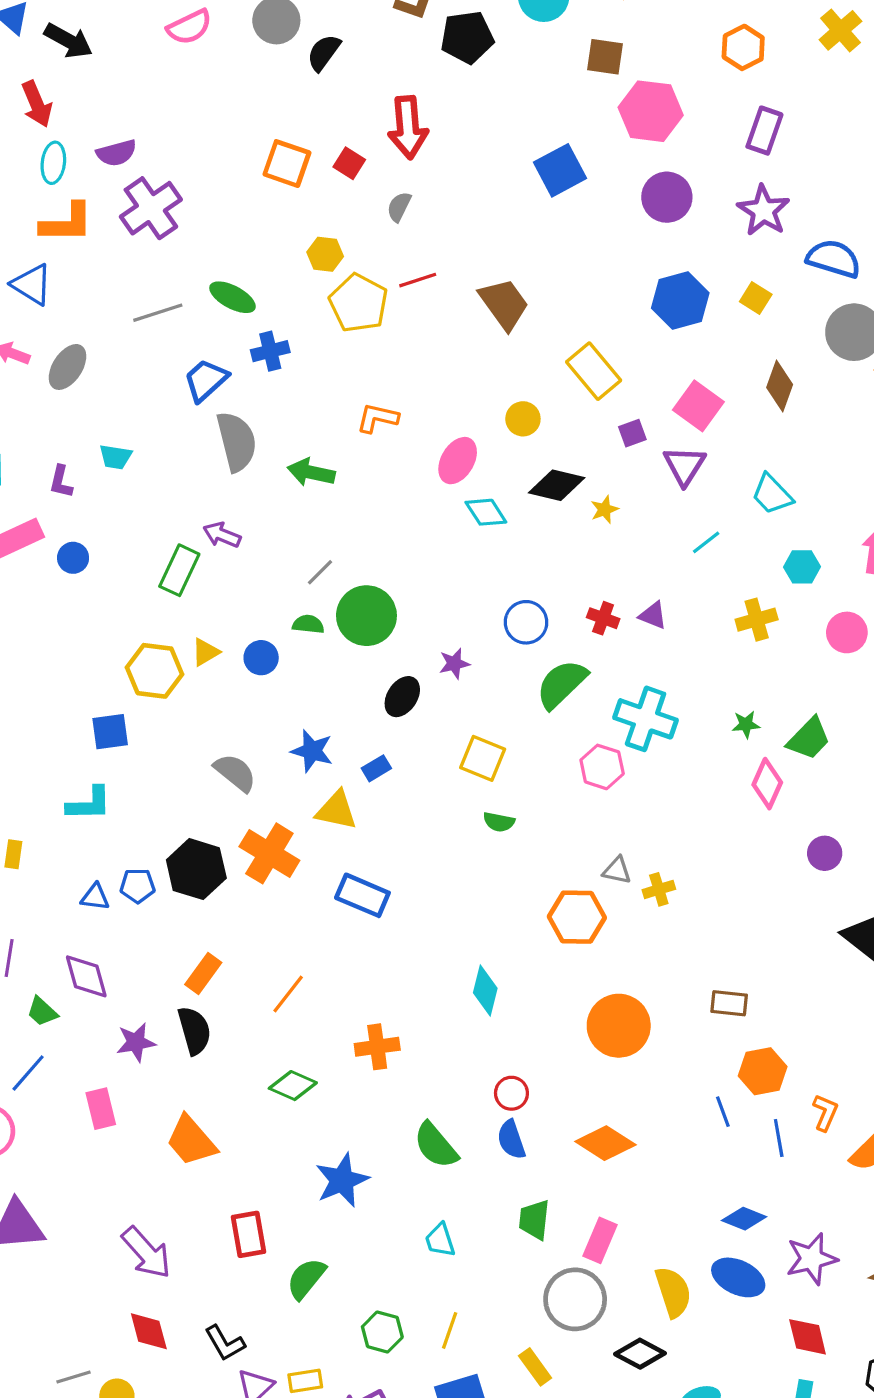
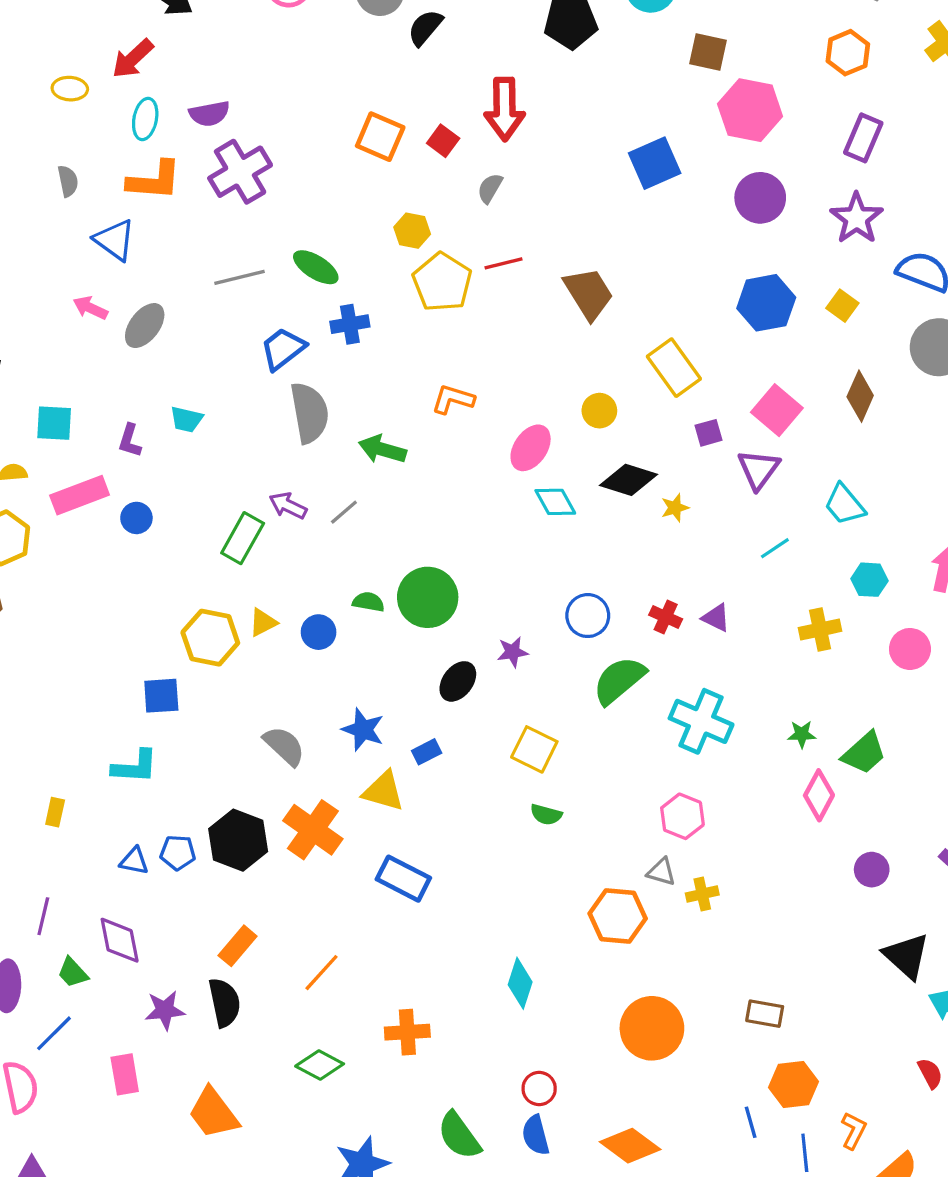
red arrow: (37, 104) -> (133, 59), turned 66
gray line: (320, 572) -> (344, 512), moved
pink hexagon: (602, 767) -> (682, 816), moved

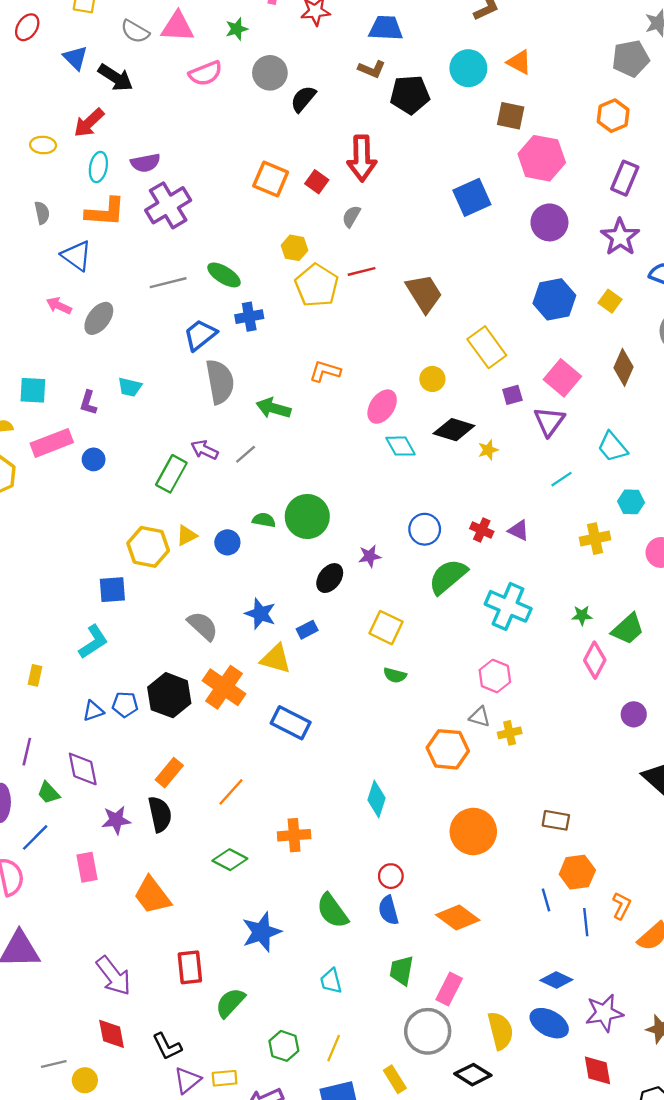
cyan L-shape: (135, 767) -> (93, 642), turned -36
blue triangle: (134, 861) -> (93, 711), turned -30

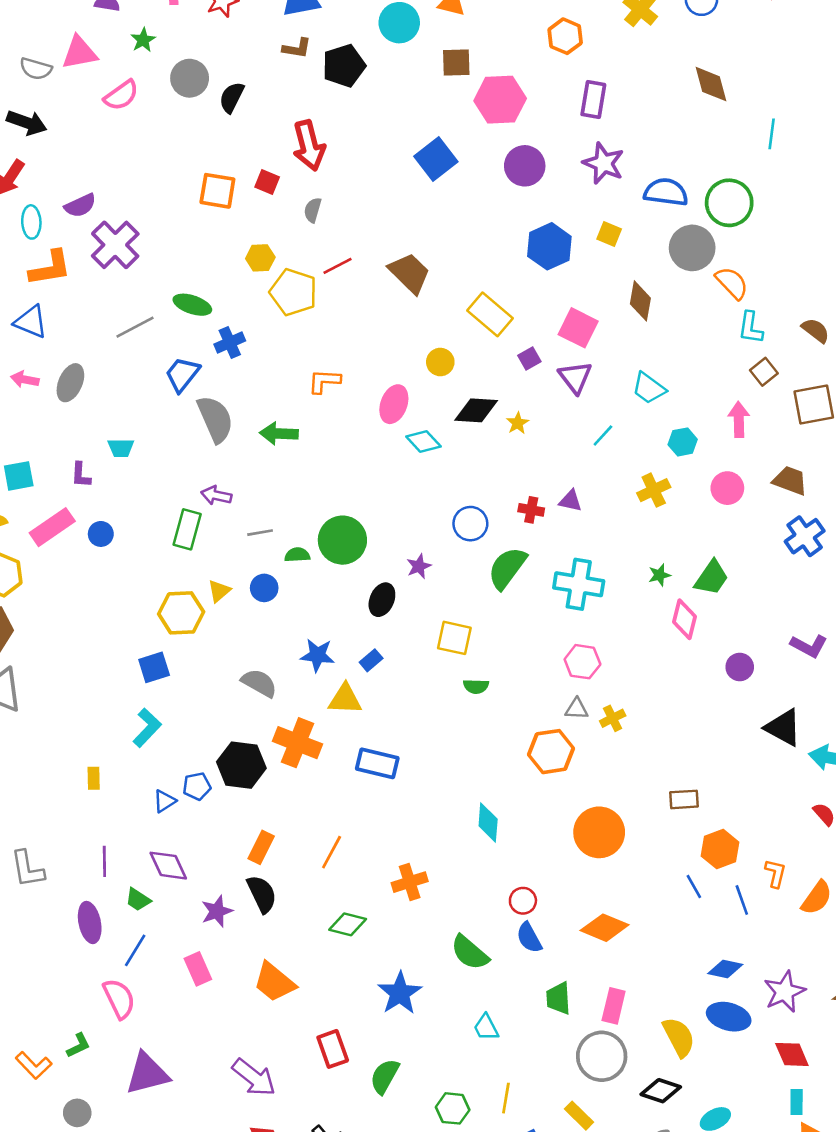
gray line: (246, 454) -> (260, 533), moved, turned 45

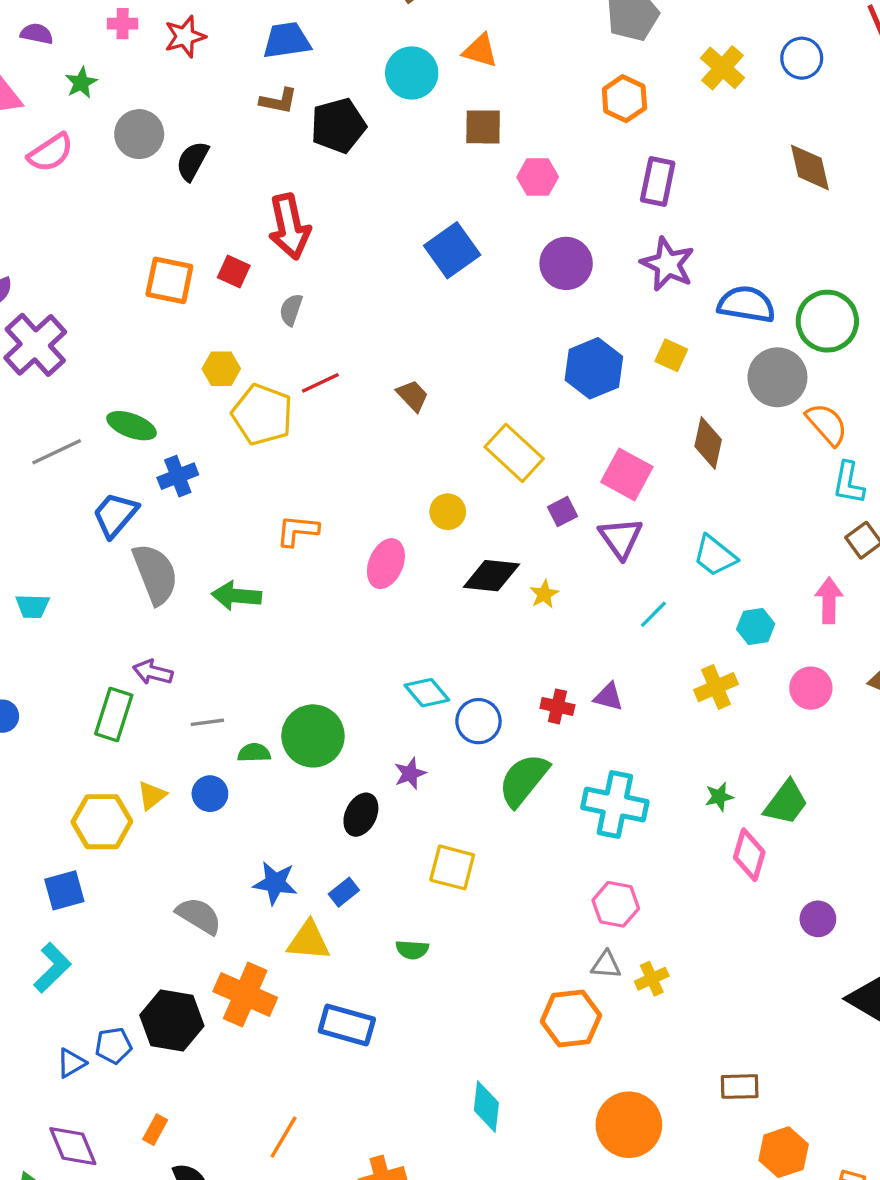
pink hexagon: (500, 100) -> (538, 177), size x0.6
brown trapezoid: (410, 273) -> (413, 396), size x0.6
cyan diamond: (423, 441) -> (427, 693), moved
green semicircle: (476, 686) -> (412, 950), moved
orange rectangle: (261, 847) -> (155, 1130), moved, size x0.7

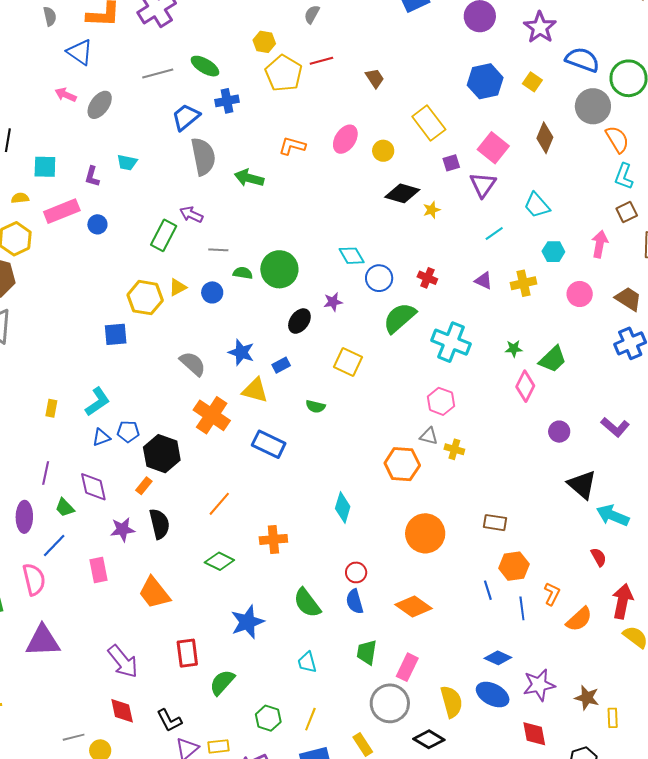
pink ellipse: (386, 564) -> (345, 139), moved
purple triangle: (608, 697) -> (484, 281), moved
cyan L-shape: (52, 968) -> (97, 402), moved
yellow cross: (652, 979) -> (454, 449), turned 30
black hexagon: (172, 1020) -> (162, 454), moved

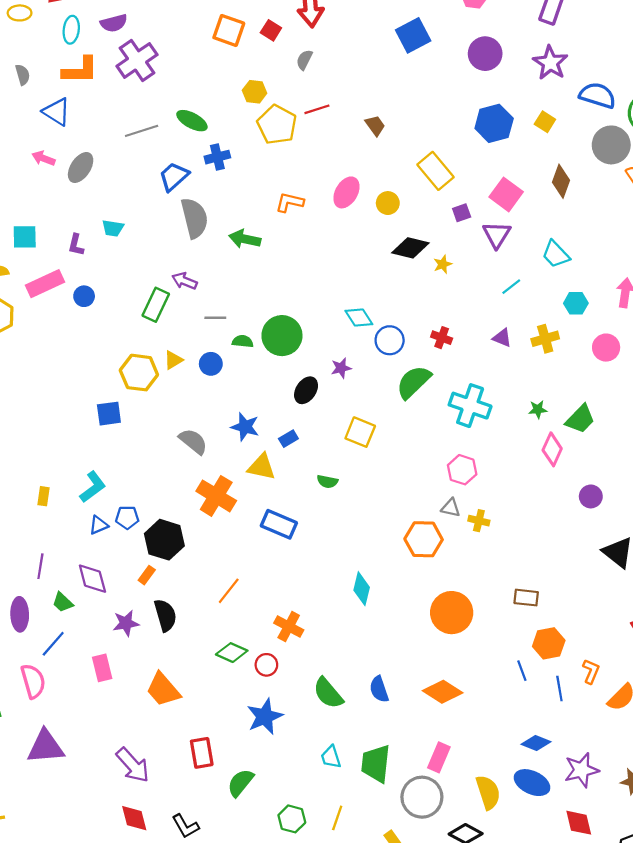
orange cross: (273, 539) -> (289, 627), turned 36
red circle: (356, 572) -> (266, 665), moved
green trapezoid: (367, 652) -> (376, 764), moved, size x1.4

